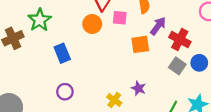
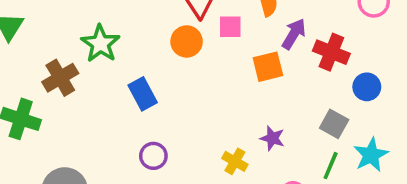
gray square: (177, 66) -> (334, 124), moved

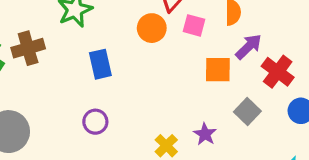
brown cross: (60, 78) -> (28, 48), moved
gray square: (334, 124) -> (247, 111), moved

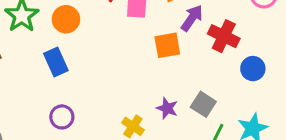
orange circle: (152, 28) -> (66, 19), moved
gray square: (247, 111) -> (203, 104), moved

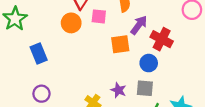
orange circle: (66, 19) -> (71, 23), moved
blue circle: (253, 69) -> (149, 63), moved
gray square: (203, 104) -> (145, 88), turned -30

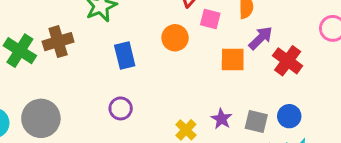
orange circle: (71, 23) -> (175, 38), moved
blue circle: (149, 63) -> (289, 116), moved

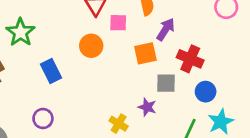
red cross: (288, 61) -> (190, 59), moved
purple circle: (121, 108) -> (43, 119), moved
gray square: (256, 121) -> (166, 83), moved

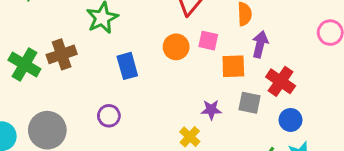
pink square: (118, 23) -> (208, 41), moved
purple arrow: (166, 29) -> (260, 44), turned -30
purple star: (147, 107) -> (211, 110), moved, turned -30

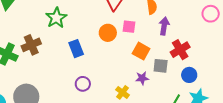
orange square: (233, 66) -> (141, 51), moved, turned 36
red cross: (281, 81) -> (180, 50), turned 30
purple star: (211, 110) -> (142, 78), moved
purple circle: (109, 116) -> (83, 84), moved

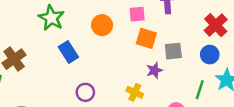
green star: (56, 18) -> (51, 18), moved
pink square: (129, 27) -> (137, 14), moved
red cross: (180, 50) -> (216, 25), moved

